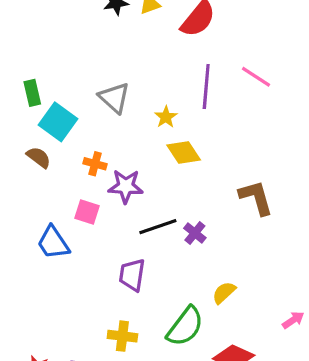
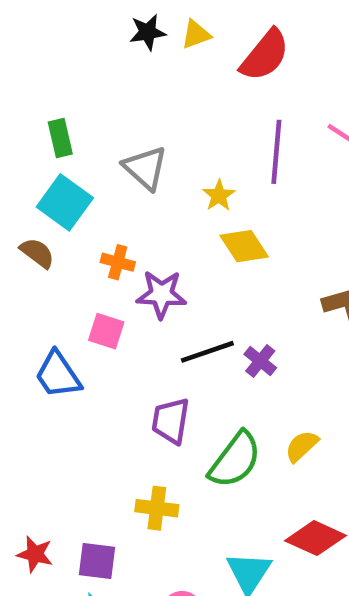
green rectangle: (32, 93) -> (60, 138), moved
green semicircle: (185, 326) -> (235, 460), moved

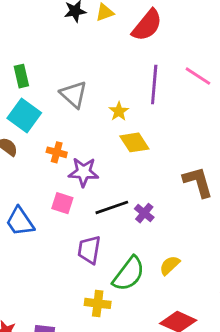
pink square: (106, 331) -> (62, 203), moved
yellow cross: (157, 508) -> (98, 303), moved

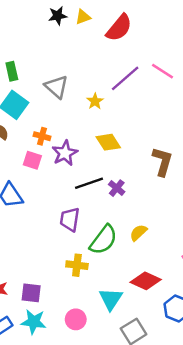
purple line: (154, 85) -> (125, 78), turned 44
yellow diamond: (134, 142) -> (108, 142), moved
purple star: (84, 172) -> (65, 153), turned -30
brown L-shape: (198, 182) -> (162, 162), turned 32
pink square: (62, 203) -> (32, 160), moved

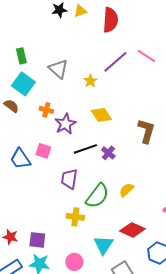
red semicircle: (119, 28) -> (110, 20), turned -35
pink square: (32, 160) -> (43, 151), moved

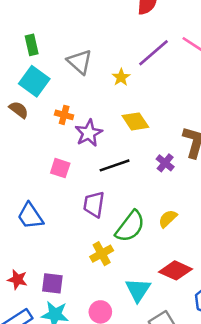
purple cross: (108, 153) -> (165, 163), moved
blue trapezoid: (20, 159) -> (30, 216), moved
yellow cross: (75, 217) -> (102, 254), turned -36

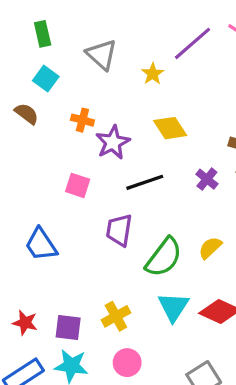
cyan square: (34, 81) -> (46, 79), size x0.7
yellow cross: (102, 254) -> (116, 316), moved
cyan triangle: (138, 290) -> (173, 307), moved

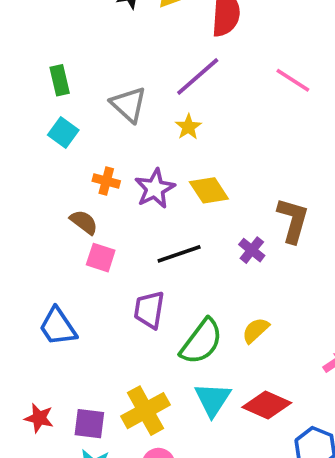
purple line: (193, 43) -> (198, 77), moved
brown semicircle: (27, 114) -> (84, 222), moved
purple star: (113, 142) -> (155, 188), moved
yellow cross: (116, 316) -> (145, 411), size x1.4

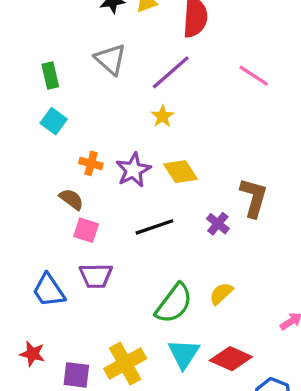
gray triangle: (129, 105) -> (110, 59), moved
purple trapezoid: (149, 310) -> (96, 276), moved, turned -100
red star: (39, 418) -> (32, 354), moved

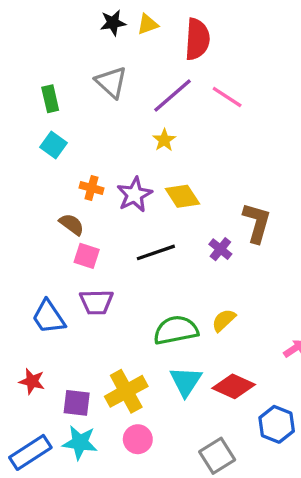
pink line: (254, 76) -> (227, 97), moved
green semicircle: (174, 303) -> (176, 330), turned -138

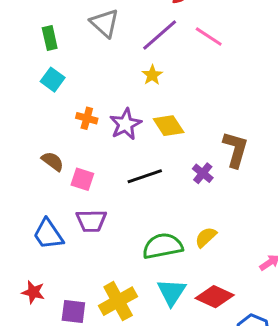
brown semicircle: (72, 224) -> (53, 161), moved

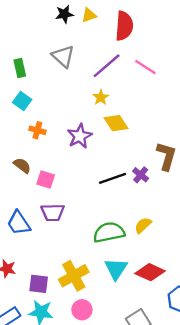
orange cross: (87, 118) -> (37, 130), moved
yellow diamond: (169, 126) -> (116, 123), moved
black line: (145, 176) -> (112, 178), moved

